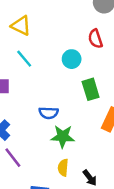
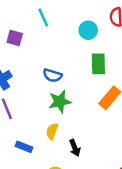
green star: (63, 137) -> (60, 102), turned -30

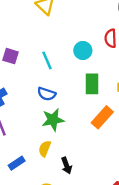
cyan line: (43, 18) -> (47, 60), moved
blue rectangle: (24, 147) -> (17, 163), turned -56

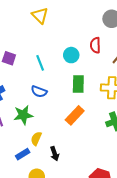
orange rectangle: (102, 117) -> (75, 115), moved
green star: (53, 120) -> (23, 115), moved
blue rectangle: (17, 163) -> (23, 154), moved

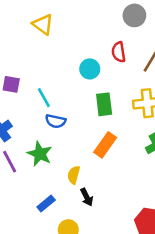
cyan line: (40, 63) -> (44, 98), moved
green star: (23, 115) -> (40, 154), turned -30
yellow semicircle: (36, 139) -> (74, 175), moved

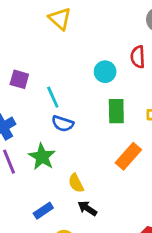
orange rectangle: (105, 145) -> (128, 156), moved
yellow semicircle: (74, 175) -> (76, 183), turned -48
black arrow: (87, 197) -> (87, 208), turned 144

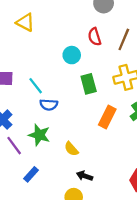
black arrow: (87, 208) -> (84, 176), moved
blue rectangle: (43, 211) -> (31, 174), moved

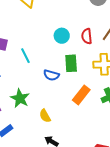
red semicircle: (95, 37) -> (87, 36), moved
blue semicircle: (49, 105) -> (51, 75), moved

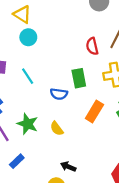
cyan circle: (62, 36) -> (28, 37), moved
yellow semicircle: (45, 116) -> (57, 129), moved

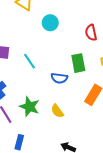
cyan circle: (28, 37) -> (50, 23), moved
blue rectangle: (17, 161) -> (19, 142), turned -32

